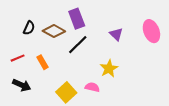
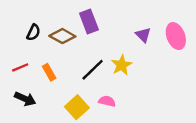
purple triangle: (116, 34) -> (143, 35), moved
black line: (78, 45) -> (93, 70), moved
yellow star: (109, 68) -> (122, 65), moved

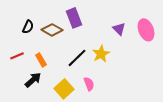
black arrow: (25, 99) -> (33, 80), moved, turned -66
pink semicircle: (107, 101) -> (89, 84), turned 56

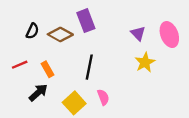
yellow star: (101, 54) -> (145, 62), moved
black line: (77, 58) -> (89, 67), turned -35

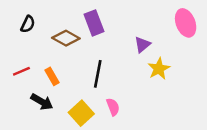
black semicircle: (32, 31) -> (28, 24), moved
purple triangle: (138, 33) -> (142, 45), moved, turned 35
pink ellipse: (169, 35) -> (186, 23), moved
black arrow: (38, 93) -> (42, 102), turned 72

